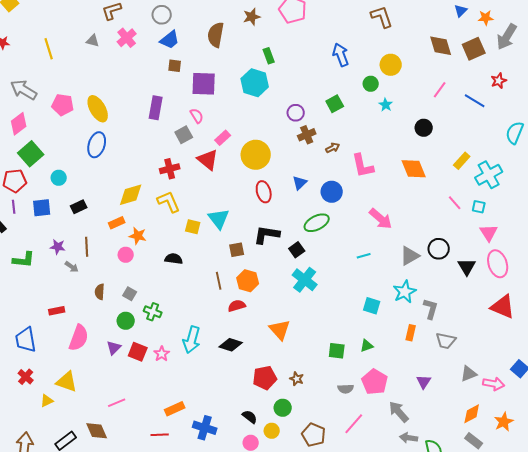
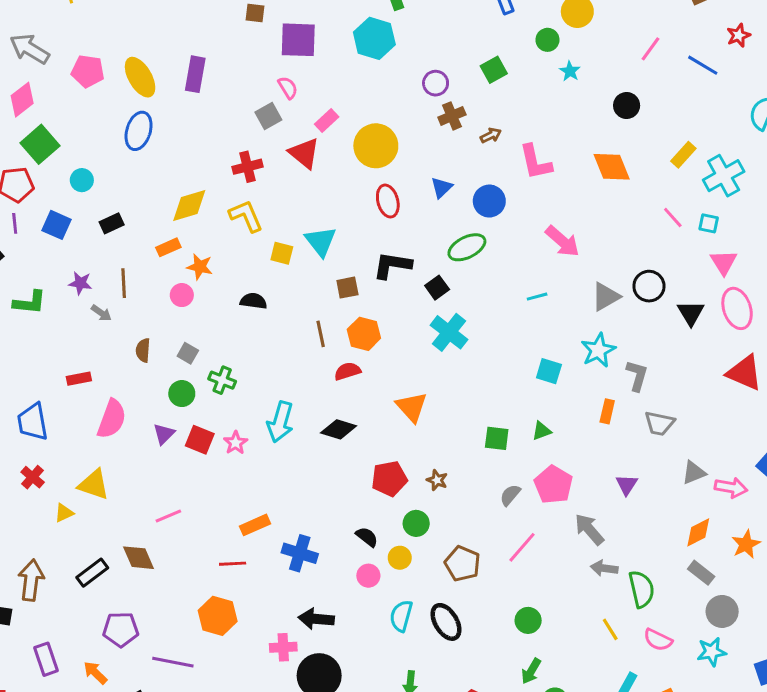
purple rectangle: (156, 108) -> (195, 74), moved
blue square: (42, 208) -> (56, 225), turned 30
gray semicircle: (346, 389) -> (510, 495), turned 133

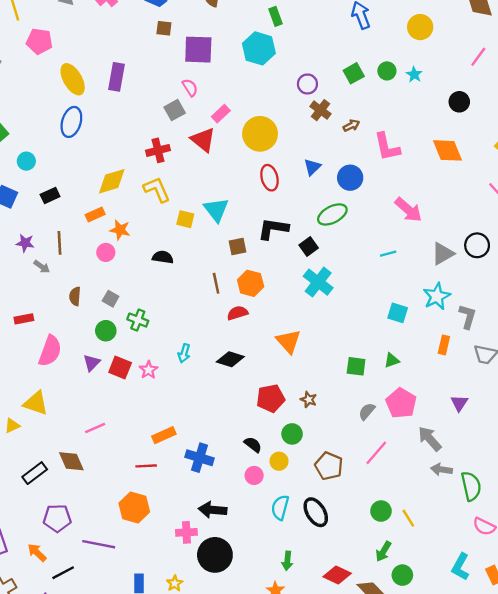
green circle: (547, 40) -> (387, 71), moved
pink pentagon: (88, 71) -> (39, 41), moved
brown cross: (452, 116) -> (321, 110), turned -30
cyan arrow: (280, 422) -> (184, 353), size x0.6
yellow line: (610, 629) -> (408, 518), moved

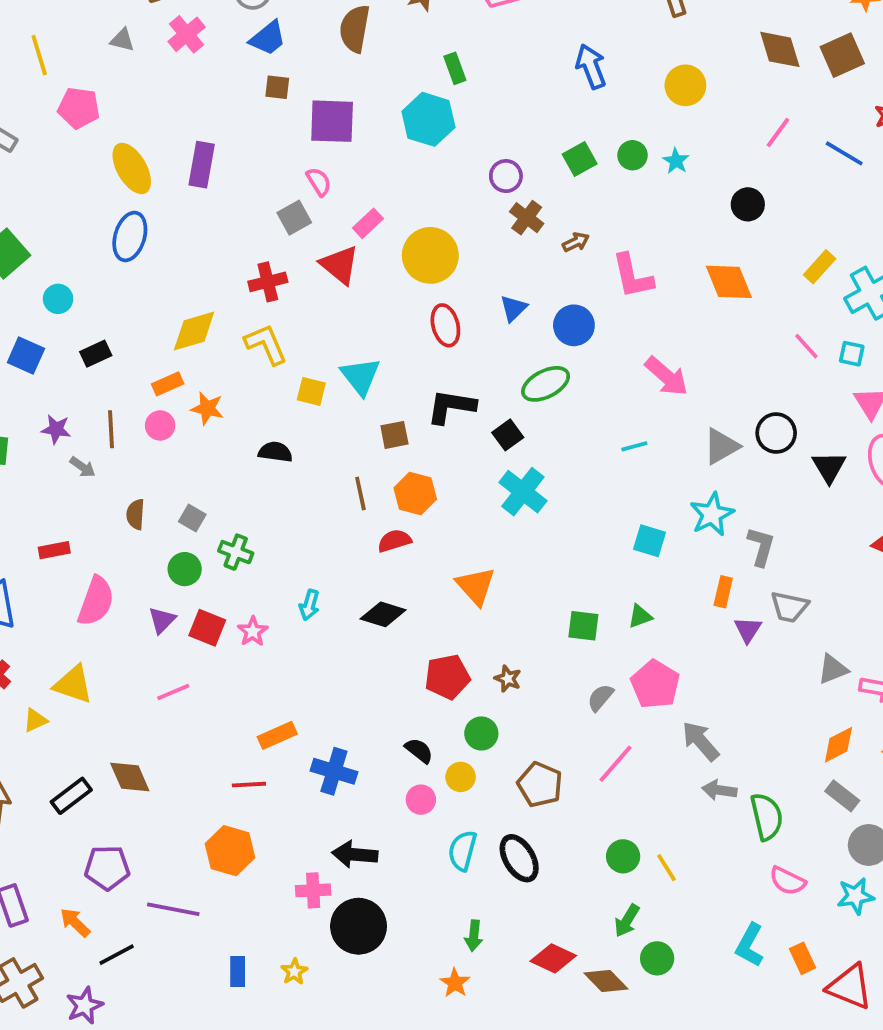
pink circle: (106, 252) -> (160, 425), moved
purple triangle: (459, 403) -> (748, 630), moved
pink line: (95, 428) -> (173, 692), moved

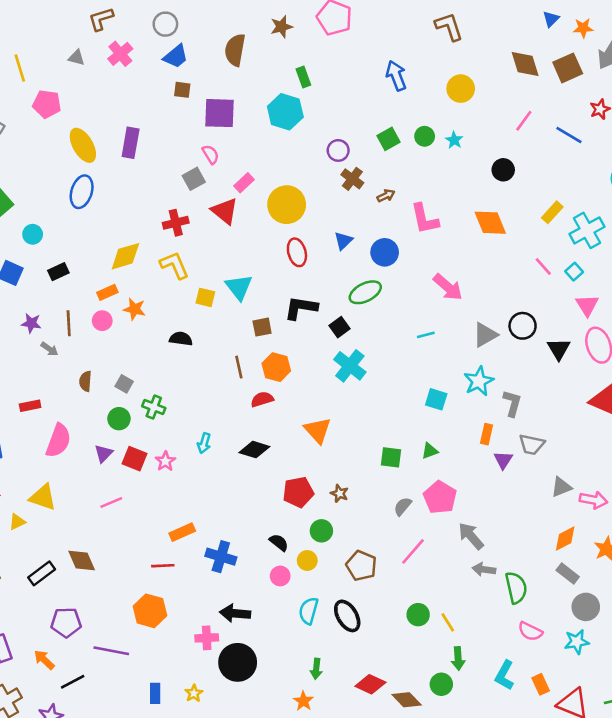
cyan square: (852, 354) -> (574, 272), turned 36
green arrow: (627, 921) -> (458, 658), moved, turned -35

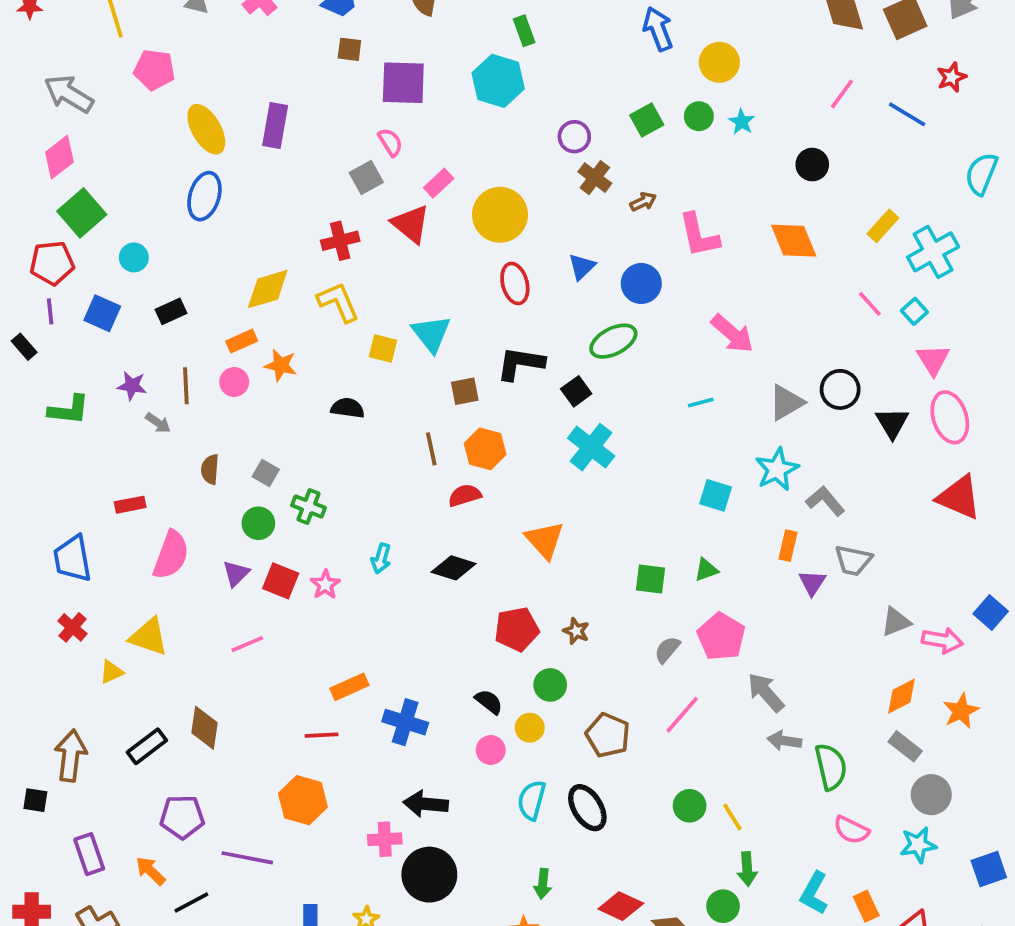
yellow circle: (461, 89) -> (719, 62), moved
gray L-shape: (512, 403) -> (825, 501), turned -56
brown diamond: (82, 560) -> (204, 728), turned 32

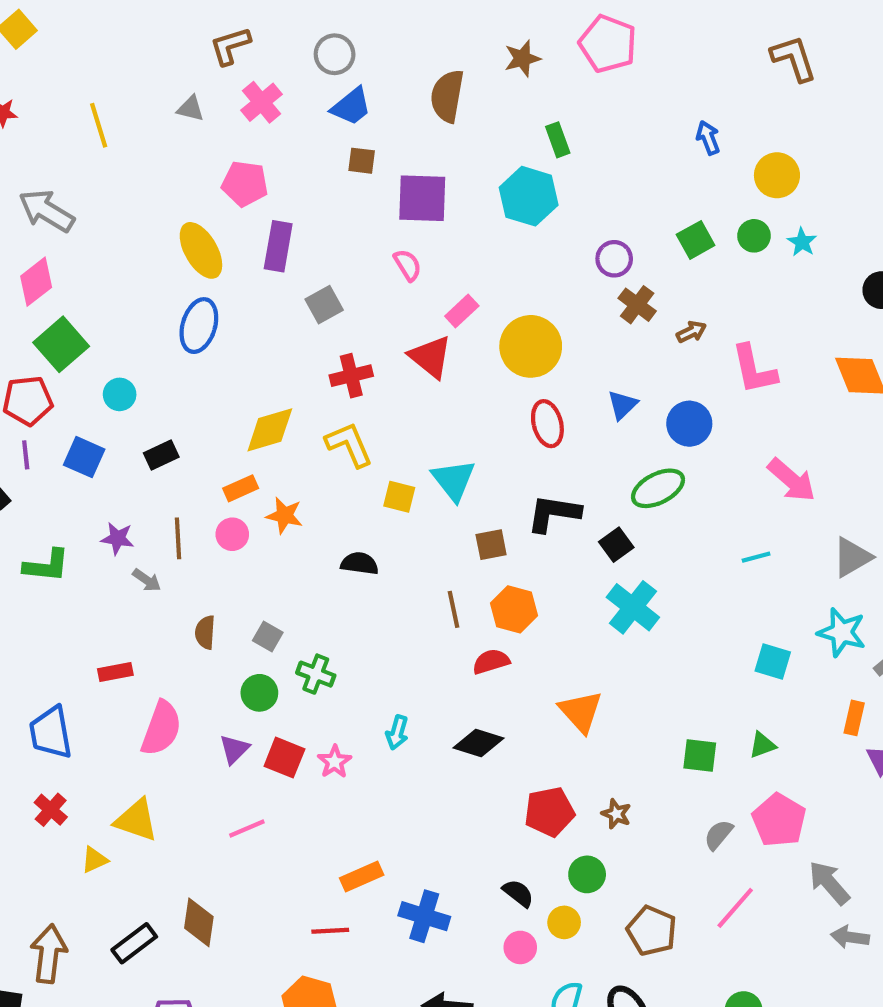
blue arrow: (658, 29) -> (708, 138), size x0.7
pink pentagon: (154, 70) -> (245, 184), moved
gray square: (366, 178) -> (324, 305), moved
cyan star: (777, 469) -> (842, 632), turned -30

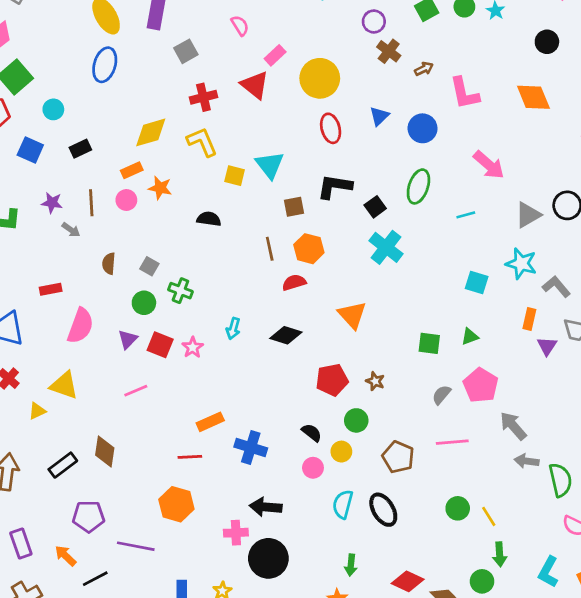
green ellipse: (658, 488) -> (418, 186), moved, turned -44
pink line: (735, 908) -> (452, 442), turned 44

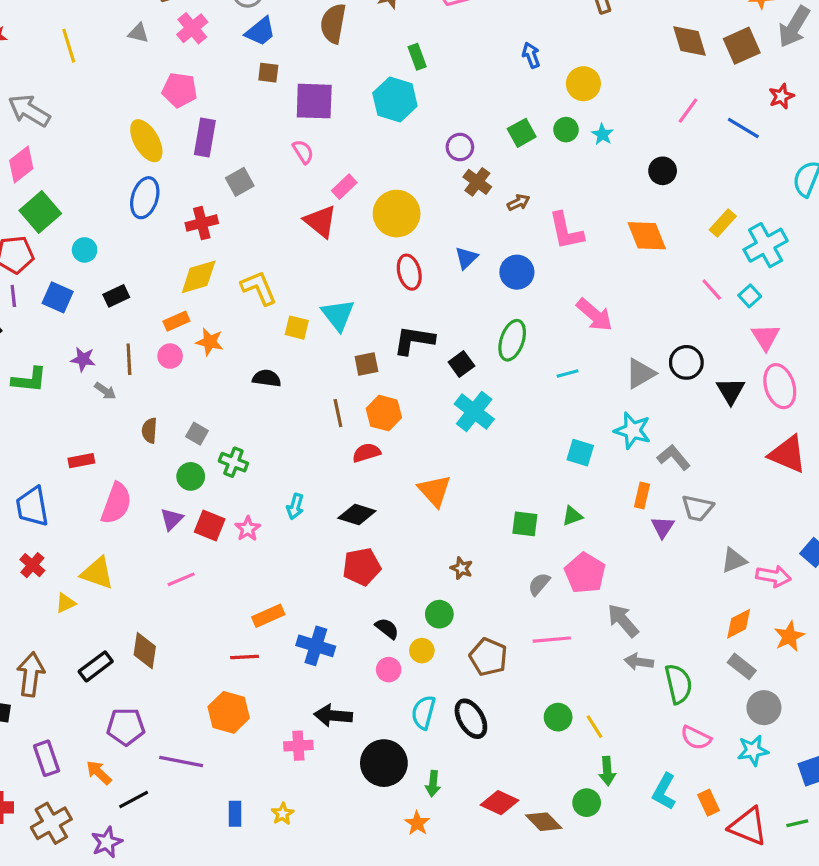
red cross: (203, 97) -> (202, 223), moved
red pentagon: (332, 380) -> (362, 567), moved
black circle: (268, 558) -> (384, 763), moved

